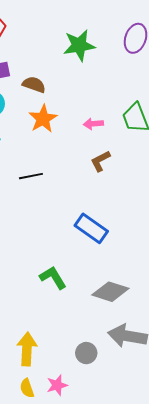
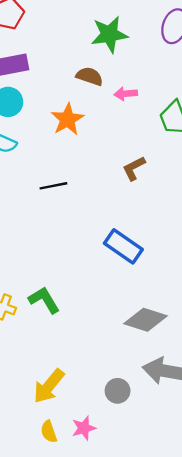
brown semicircle: (34, 85) -> (90, 76), moved
pink arrow: (93, 124) -> (126, 94), moved
green L-shape: (53, 278) -> (44, 300), moved
yellow arrow: (27, 349) -> (49, 386), turned -144

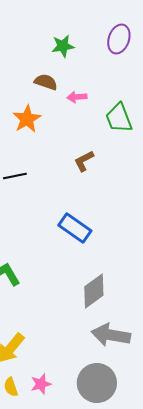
green star: (109, 34) -> (63, 46), size x0.7
gray diamond: (145, 320) -> (94, 291), turned -54
gray circle: (118, 391) -> (97, 383), moved, size x1.8

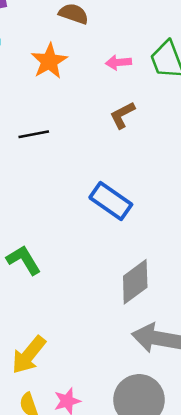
pink arrow: (77, 97) -> (118, 62), moved

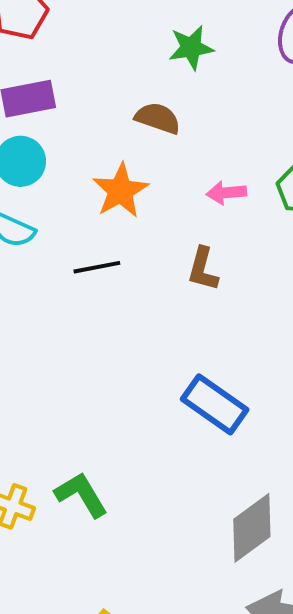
brown L-shape: (122, 115) -> (203, 269), moved, turned -48
black line: (34, 134) -> (97, 267), moved

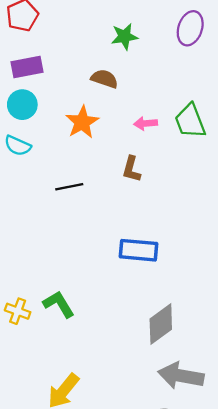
black line: (97, 267) -> (69, 187), moved
blue rectangle: (215, 404) -> (139, 250), turned -30

